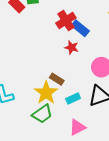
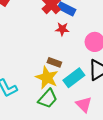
cyan rectangle: (73, 99) -> (74, 78), size x1.5
pink triangle: (77, 127) -> (84, 104), turned -36

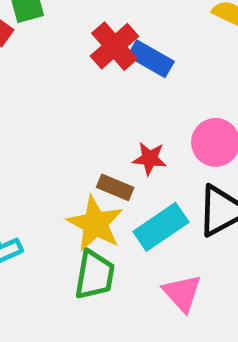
red star: (62, 29) -> (150, 159), moved
green trapezoid: (48, 99) -> (95, 275), turned -35

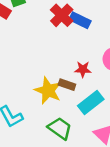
yellow star: (95, 224) -> (48, 91), moved
green trapezoid: (95, 275) -> (60, 128), turned -60

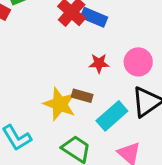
red star: (83, 69) -> (99, 63), moved

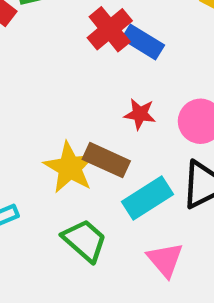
brown rectangle: (82, 96) -> (106, 160), size x1.4

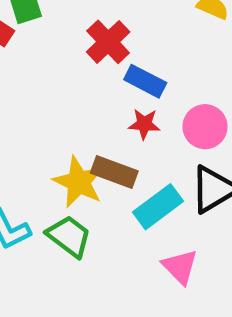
blue rectangle: (143, 42) -> (145, 81), moved
green trapezoid: (85, 240) -> (69, 236), moved

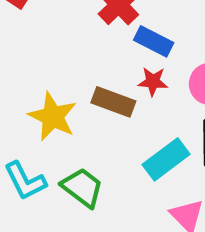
brown rectangle: (114, 172) -> (113, 102), moved
yellow star: (79, 182) -> (53, 117), moved

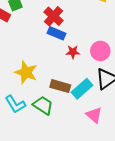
blue rectangle: (154, 41) -> (56, 33), moved
brown rectangle: (113, 102) -> (60, 86), moved

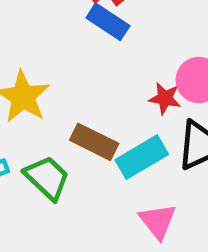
red star: (73, 52) -> (165, 98), moved

